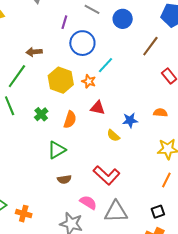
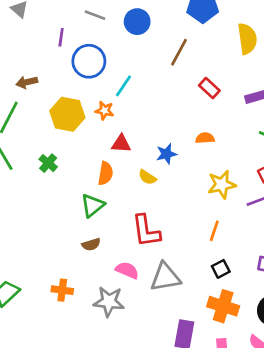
orange semicircle: (70, 120) -> (105, 173), moved
green triangle: (57, 150) -> (93, 205), moved
red L-shape: (106, 175) -> (146, 231), turned 48
orange line: (166, 180) -> (214, 231), moved
orange cross: (24, 214) -> (62, 290), moved

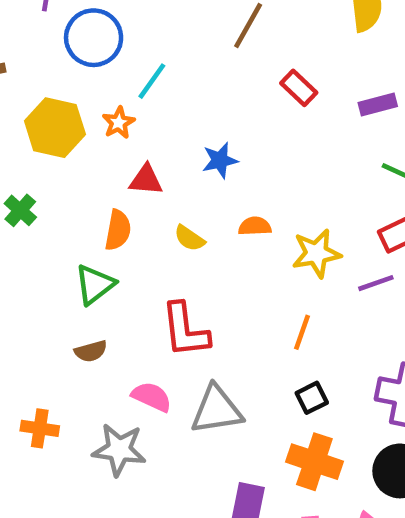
orange star: (105, 111) -> (119, 123), turned 30
orange semicircle: (205, 138) -> (255, 226), moved
blue star: (166, 154) -> (220, 160), moved

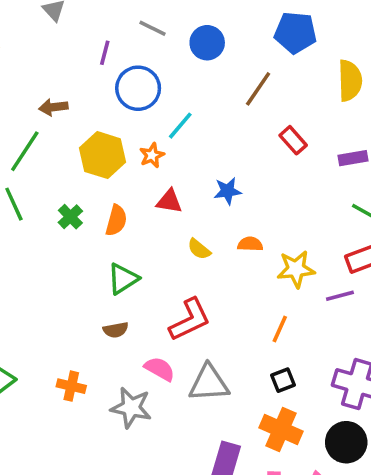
orange semicircle: (118, 230) -> (116, 220), moved
red L-shape: (185, 330) -> (190, 320), turned -114

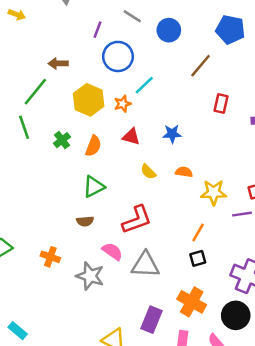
red rectangle: (293, 140) -> (221, 104), turned 48
black square: (283, 380) -> (198, 258), moved

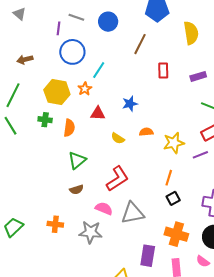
purple line: (98, 30) -> (59, 28), moved
brown arrow: (58, 63) -> (25, 60), moved
green cross: (62, 140) -> (45, 120), moved, turned -32

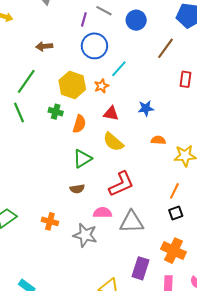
yellow semicircle: (118, 138) -> (113, 142), moved, size x1.5
pink semicircle: (104, 208) -> (103, 213), turned -30

